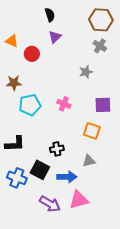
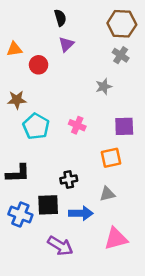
orange triangle: (12, 41) -> (14, 49), turned -32
cyan pentagon: (30, 105) -> (36, 126), turned -30
orange square: (92, 131) -> (111, 158), turned -30
black square: (40, 170) -> (48, 205), turned -30
pink triangle: (79, 200) -> (116, 239), moved

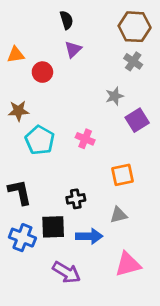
purple square: (124, 126) -> (137, 120), moved, turned -30
black L-shape: (18, 173) -> (20, 192), turned -100

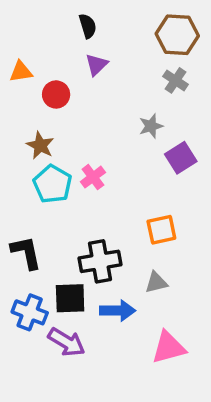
brown star: (18, 111) -> (40, 145), moved, turned 30
pink cross: (85, 139) -> (93, 177), moved, turned 30
black cross: (76, 199) -> (100, 261), size x1.6
purple arrow: (66, 272) -> (67, 342), moved

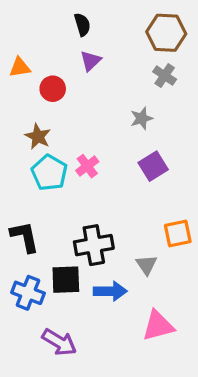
purple square: (181, 158) -> (153, 166), moved
orange square: (161, 230) -> (178, 234), moved
gray triangle: (156, 282) -> (146, 265), turned -50
purple arrow: (67, 342) -> (59, 342), moved

